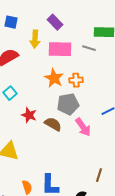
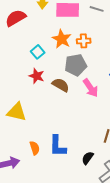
cyan square: (10, 93) -> (38, 52), moved

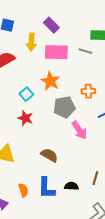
orange cross: (84, 41) -> (88, 91), moved
brown semicircle: (61, 85) -> (49, 155), moved
black semicircle: (88, 158) -> (71, 186), moved, turned 56

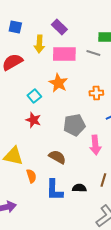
gray pentagon: (64, 107) -> (74, 125), moved
pink arrow: (79, 130) -> (95, 145), moved, turned 30
orange semicircle: (23, 190) -> (31, 176), moved

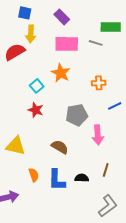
blue square: (15, 27) -> (25, 13), moved
yellow arrow: (39, 44) -> (31, 34), moved
orange semicircle: (31, 176) -> (34, 175), moved

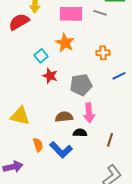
red star: (36, 110) -> (50, 76), moved
pink arrow: (98, 135) -> (89, 113), moved
brown semicircle: (60, 147) -> (64, 117), turned -36
black semicircle: (82, 178) -> (80, 133), moved
blue L-shape: (57, 180) -> (61, 150), turned -45

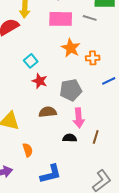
orange star: (65, 43) -> (71, 48), moved
brown semicircle: (64, 117) -> (48, 112), moved
brown line: (110, 140) -> (96, 137), moved
blue L-shape: (61, 150) -> (51, 174), moved, turned -60

